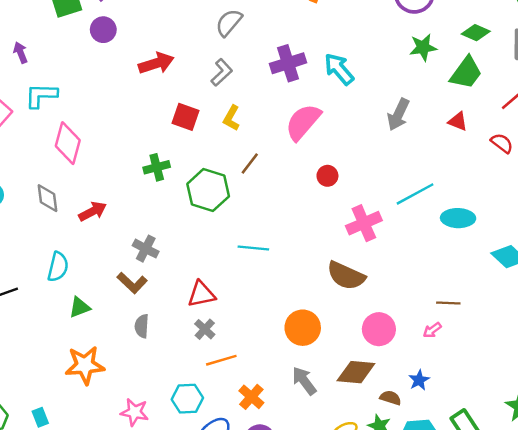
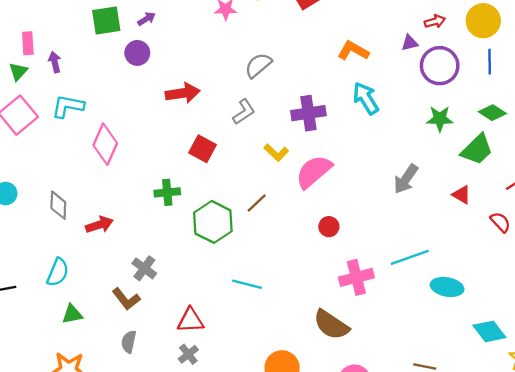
cyan arrow: (339, 69) -> (366, 98), moved
yellow L-shape: (232, 118) -> (276, 153), moved, turned -85
pink diamond: (68, 143) -> (105, 144), moved

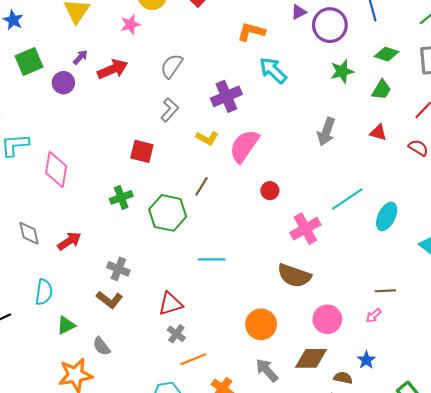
purple arrow: (146, 19) -> (80, 57), moved
red arrow: (183, 93) -> (113, 69), moved
green trapezoid: (477, 149) -> (381, 90), size x0.7
cyan ellipse: (447, 287) -> (387, 216), turned -60
gray semicircle: (129, 342) -> (102, 346), moved, turned -36

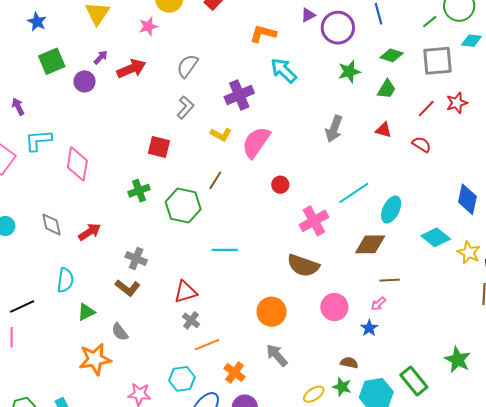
brown diamond: (311, 358) -> (370, 244), moved
blue star: (366, 360) -> (369, 328), moved

